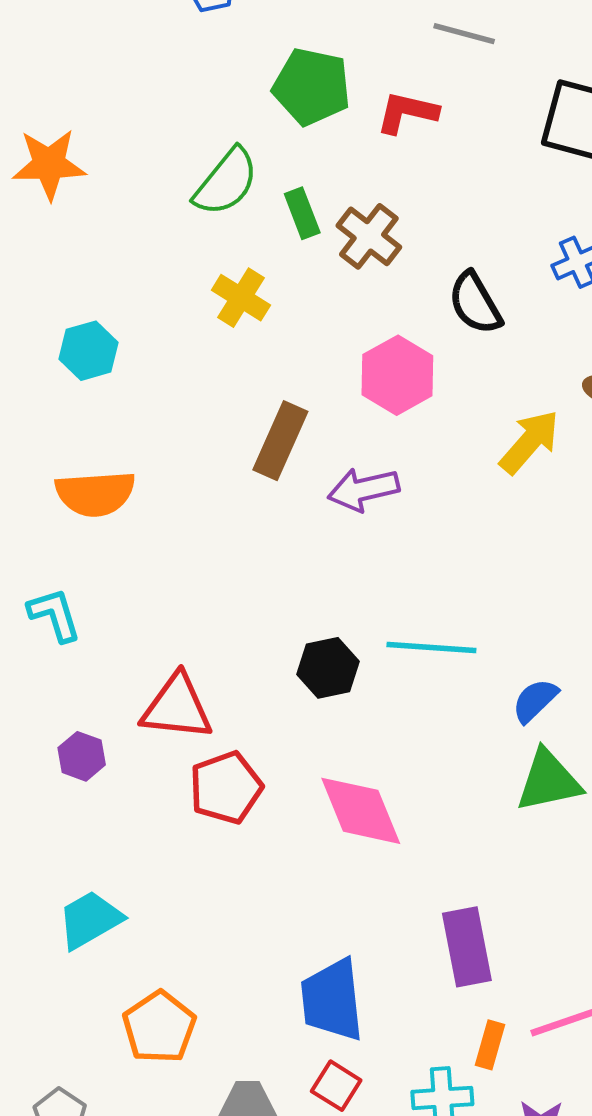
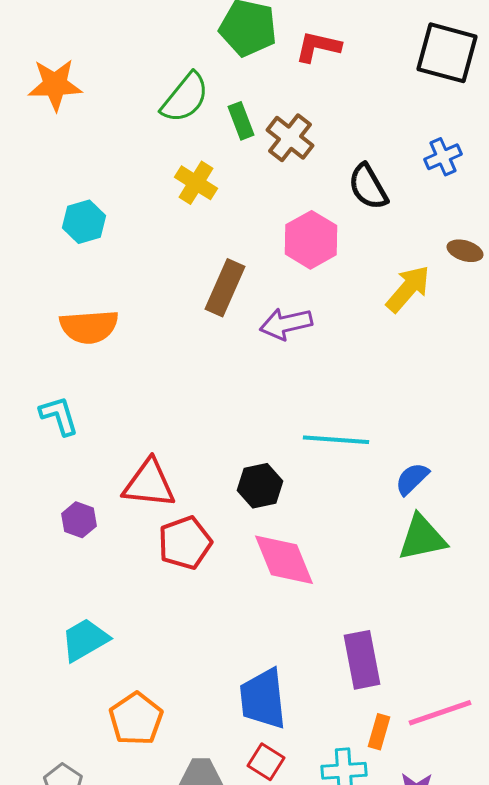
black hexagon: (328, 668) -> (260, 486), moved

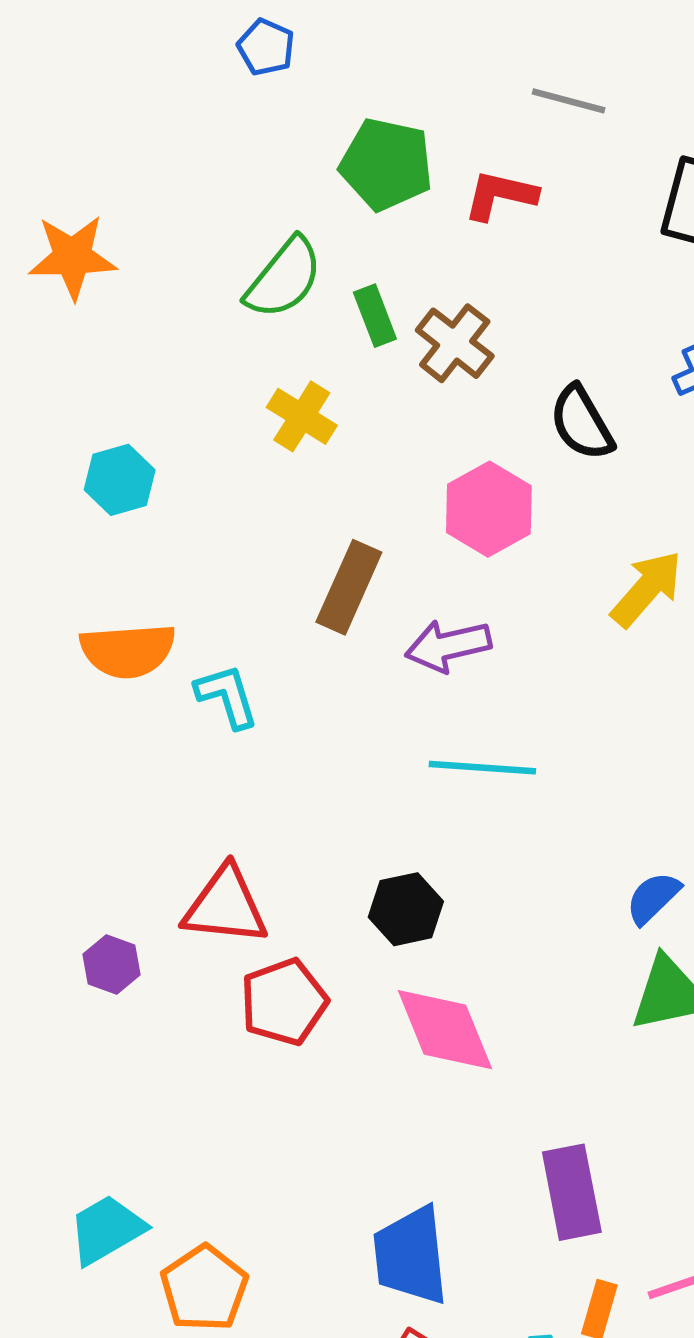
cyan L-shape: (59, 416) -> (227, 696), moved
cyan line: (336, 440) -> (482, 768), moved
cyan trapezoid: (85, 640) -> (107, 1230), moved

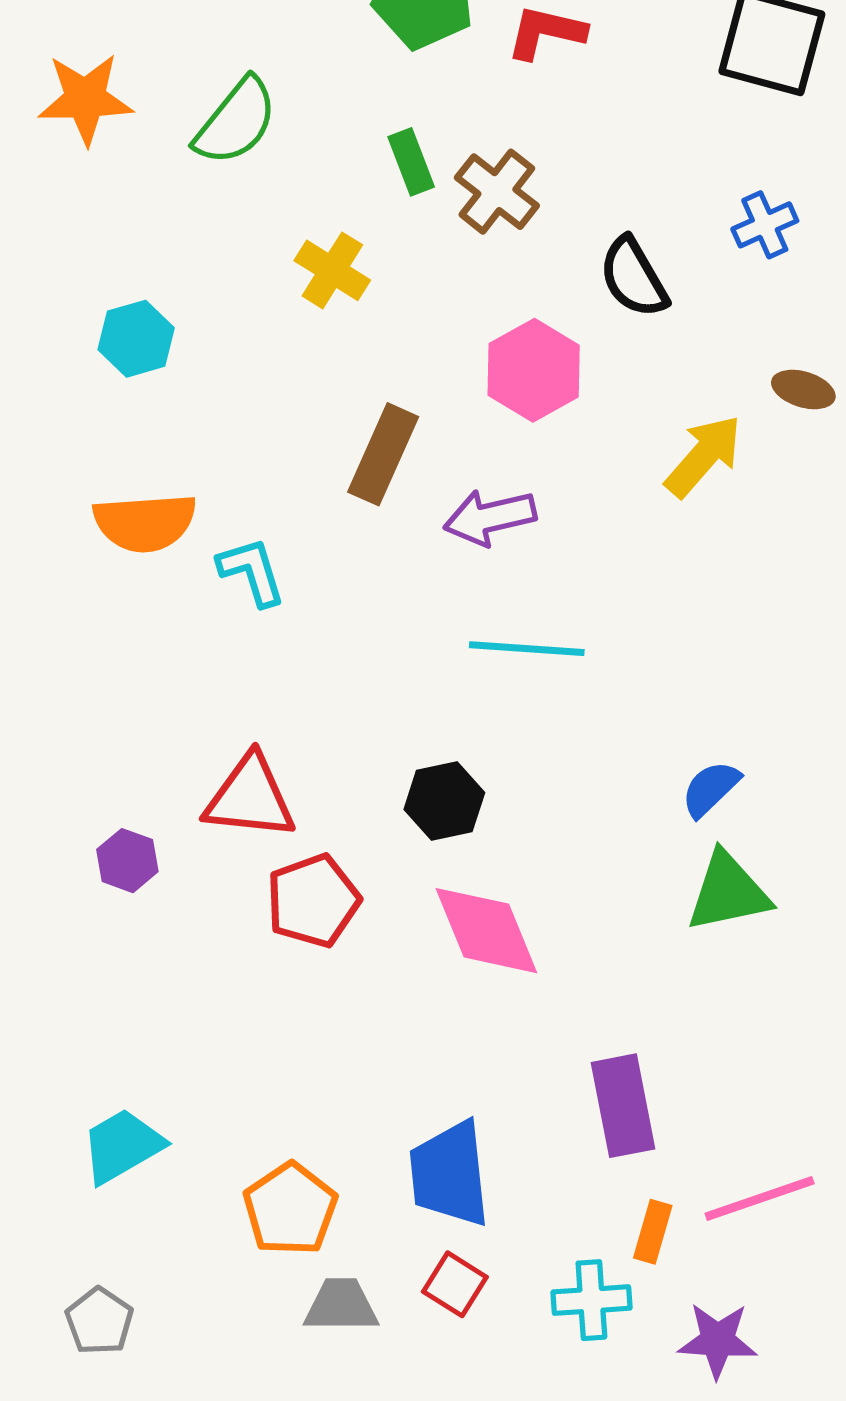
green semicircle: (284, 278) -> (236, 122), moved
orange pentagon: (204, 1288) -> (290, 1209), moved

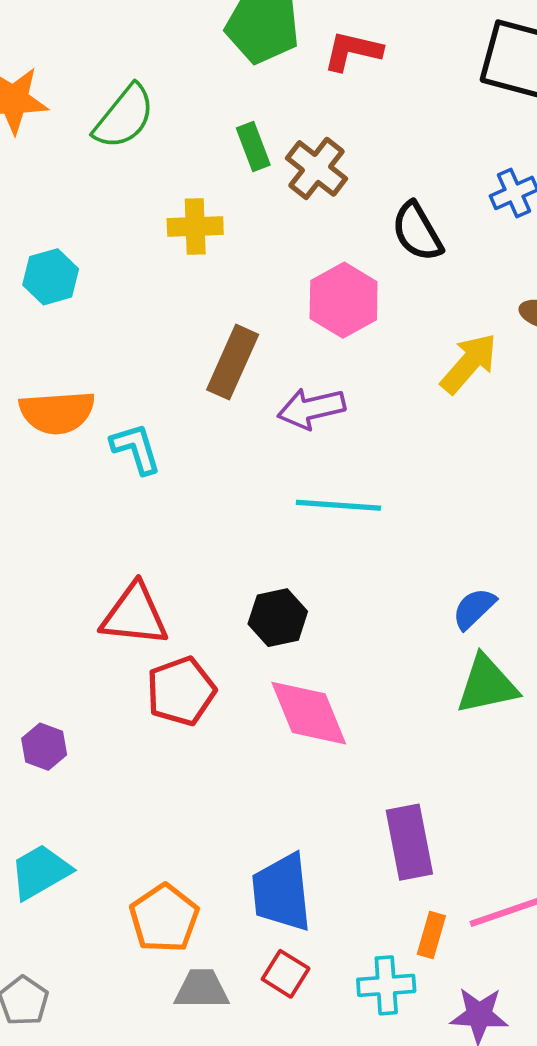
yellow cross: (332, 270) -> (195, 227), turned -34
purple hexagon: (127, 861) -> (44, 747), moved

